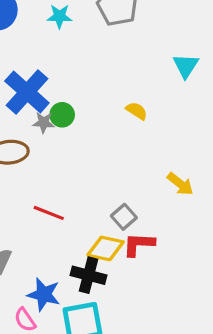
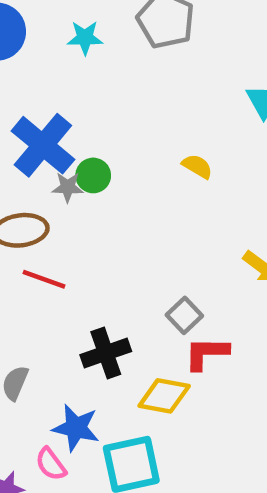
red line: (49, 213) -> (44, 279), moved
yellow diamond: (106, 248) -> (164, 396), moved
black cross: (88, 275) -> (106, 353), moved, turned -32

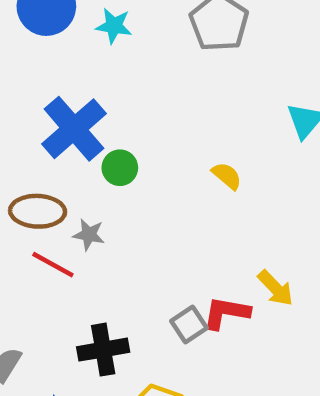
cyan star: (85, 38) -> (114, 26), moved
gray star: (68, 187) -> (89, 235), moved
red L-shape: (206, 353) -> (226, 313), moved

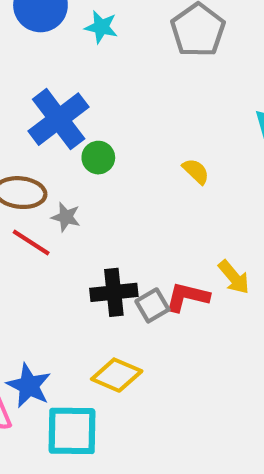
black cross: (103, 350) -> (114, 292), moved

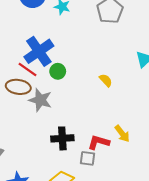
gray star: (66, 217) -> (40, 100), size x1.6
red line: (31, 242) -> (27, 69), moved
gray square: (152, 305) -> (88, 158), moved, turned 35

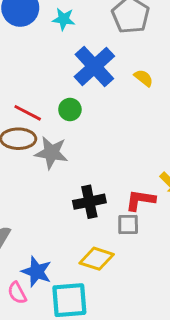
blue cross: (39, 51) -> (94, 66), moved
yellow semicircle: (106, 80) -> (144, 78), moved

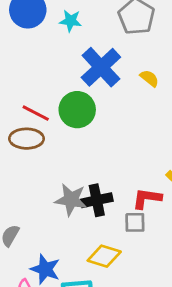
green circle: (70, 110) -> (77, 110), size x1.6
gray star: (51, 153) -> (71, 200), moved

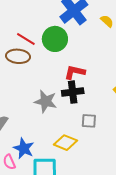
red L-shape: (147, 198) -> (75, 72), moved
black cross: (97, 200) -> (73, 92), moved

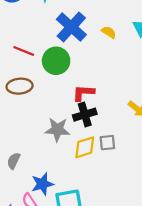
red line: (26, 39) -> (24, 51), moved
yellow diamond: (66, 143) -> (85, 147), moved, turned -30
blue star: (24, 148) -> (42, 184), turned -30

